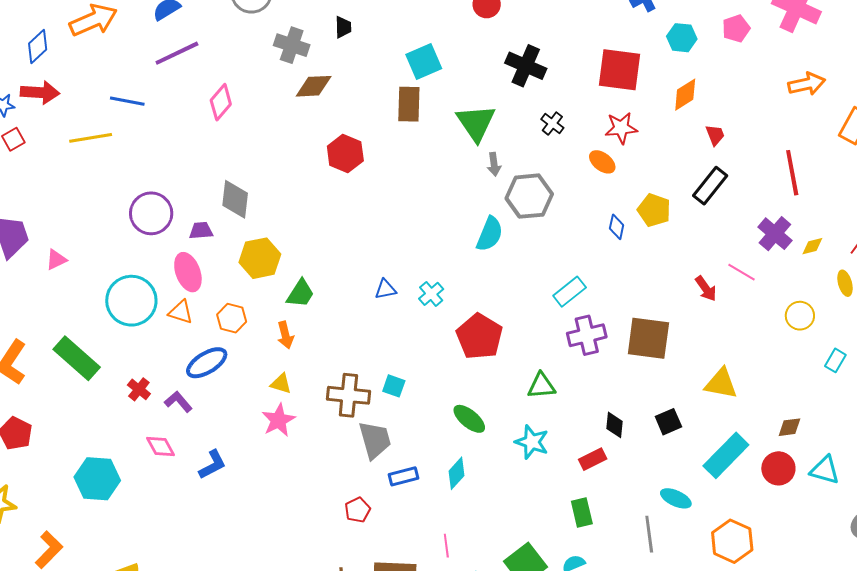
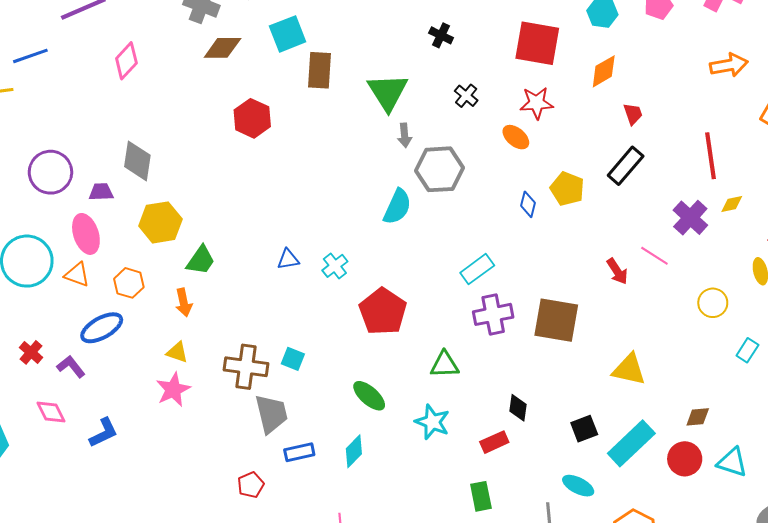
cyan square: (424, 62) -> (288, 34), moved
black cross: (526, 66) -> (441, 35), size x0.6
blue line: (127, 101) -> (30, 56), turned -32
yellow diamond: (812, 246) -> (732, 204), moved
black square: (668, 422) -> (584, 429), moved

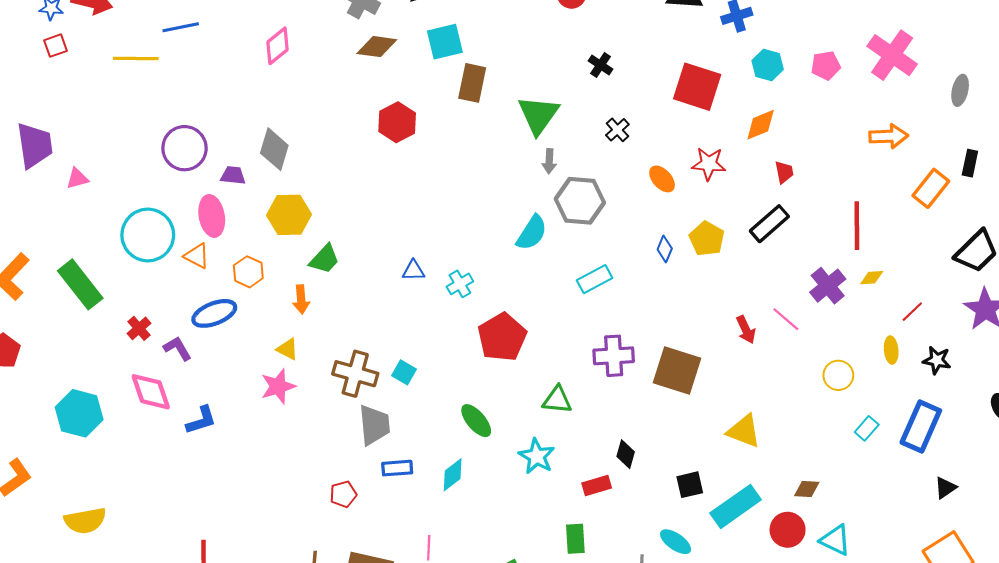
red star: (537, 103) -> (709, 164), moved
cyan rectangle: (477, 269) -> (595, 279), moved
pink diamond: (51, 412) -> (151, 392), size x1.4

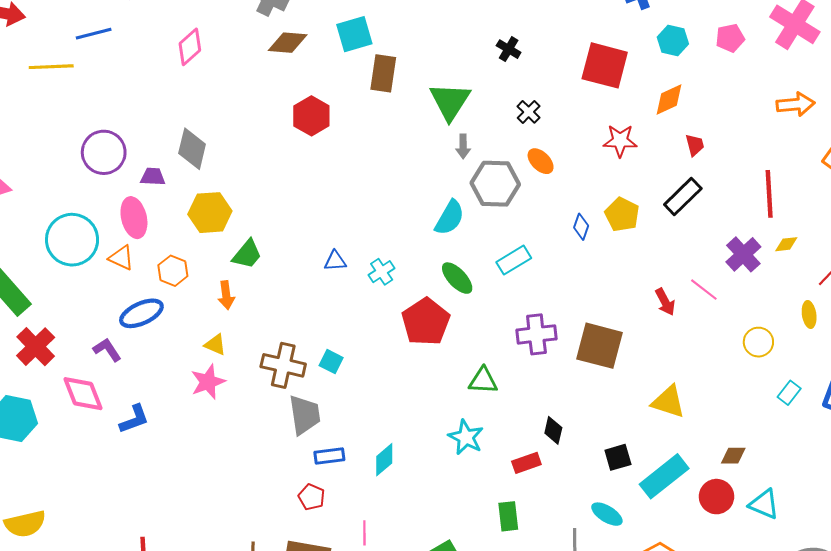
orange ellipse: (662, 179) -> (541, 161), moved
red cross: (139, 328) -> (36, 347), moved, size x1.6
green ellipse: (476, 421) -> (457, 278), moved
red pentagon: (343, 494) -> (312, 497), moved, turned -30

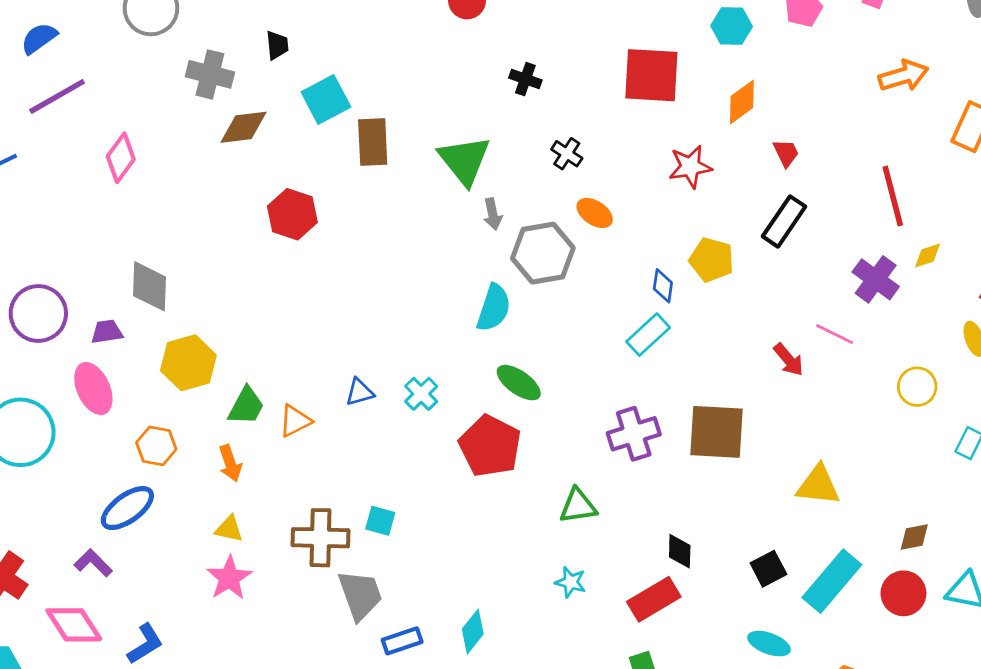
orange triangle: (121, 258) -> (295, 421), moved, turned -40
cyan rectangle: (514, 260) -> (648, 335), moved
cyan star: (466, 437) -> (571, 582), size x0.7
red rectangle: (526, 463) -> (654, 599), size x1.4

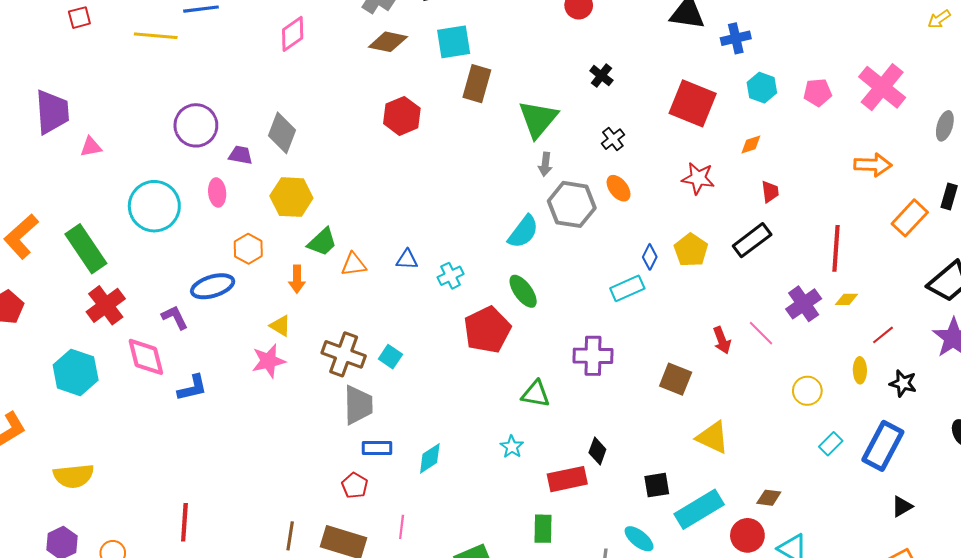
orange diamond: (742, 102) -> (751, 144), size x0.7
pink ellipse: (93, 389) -> (217, 192), size x0.7
brown square: (716, 432) -> (676, 379), moved, size x0.7

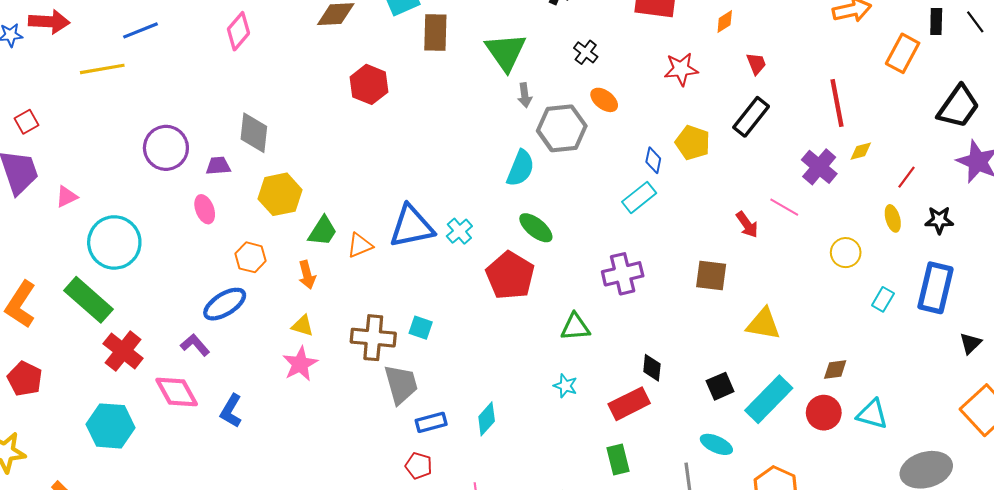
red square: (79, 18) -> (27, 122), moved
cyan circle: (154, 206) -> (114, 242), moved
blue triangle: (407, 260) -> (412, 226), size x2.0
blue L-shape: (192, 388) -> (231, 411), turned 148

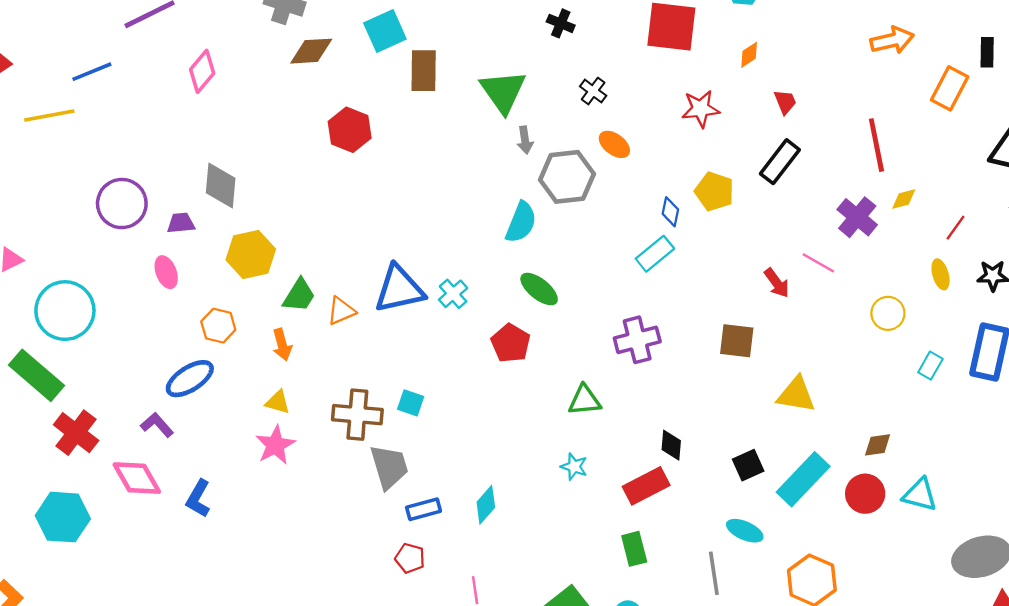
red pentagon: (510, 276) -> (511, 343), size x0.7

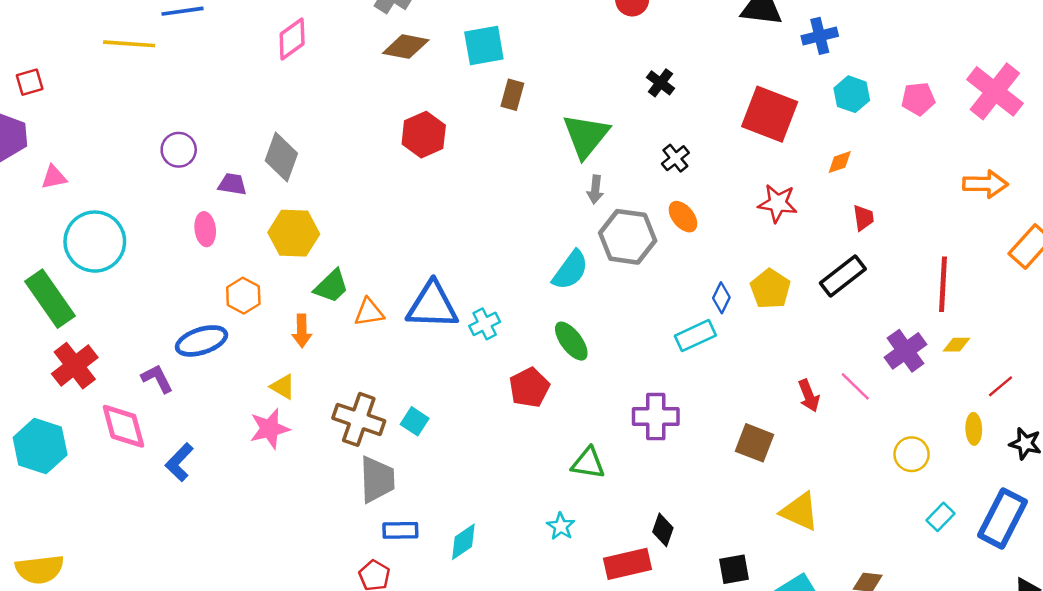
brown rectangle: (424, 71) -> (512, 95), size x0.7
purple circle: (122, 204) -> (179, 150), size x0.7

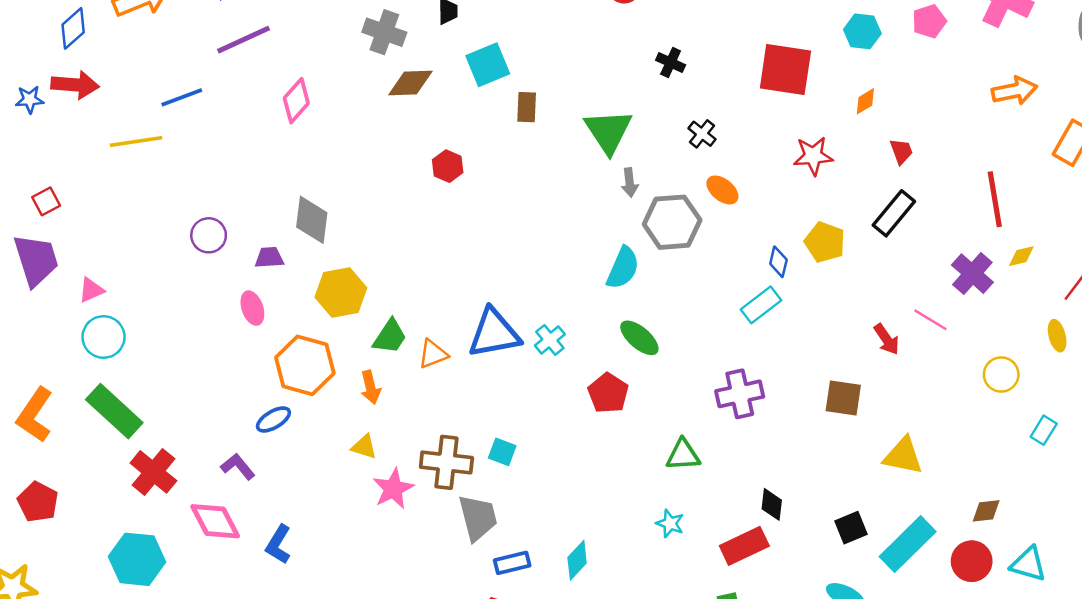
red hexagon: (424, 135) -> (448, 166), size x0.7
cyan circle: (95, 242) -> (104, 337), moved, size x0.7
orange hexagon: (243, 296) -> (305, 365), size x1.6
blue ellipse: (201, 341) -> (273, 419), size x0.7
pink star: (270, 429) -> (393, 489), moved

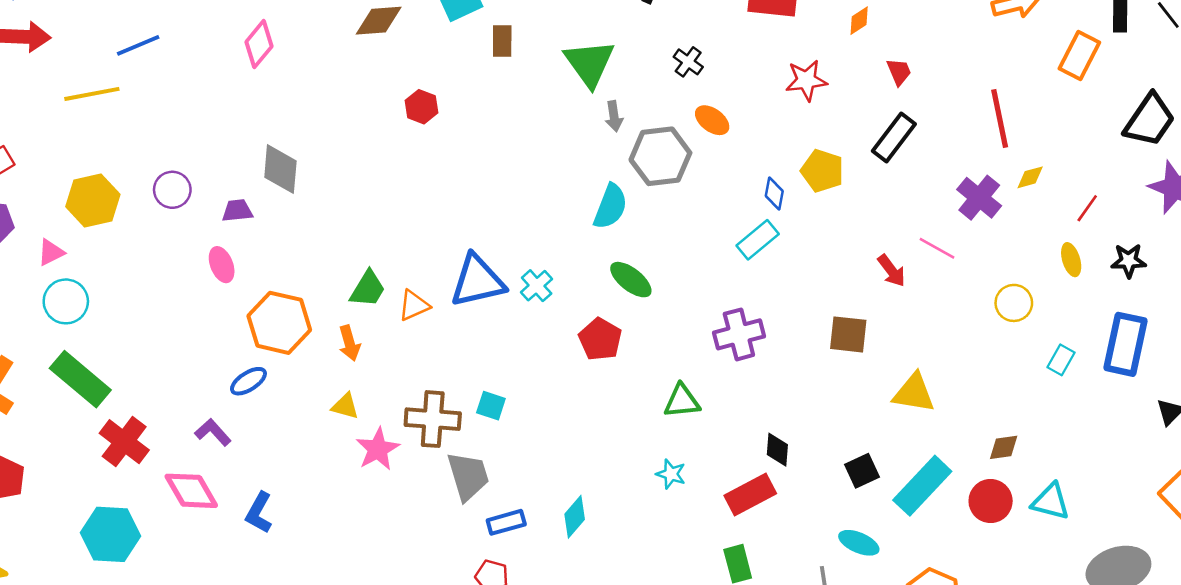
yellow hexagon: (341, 292) -> (93, 201), moved

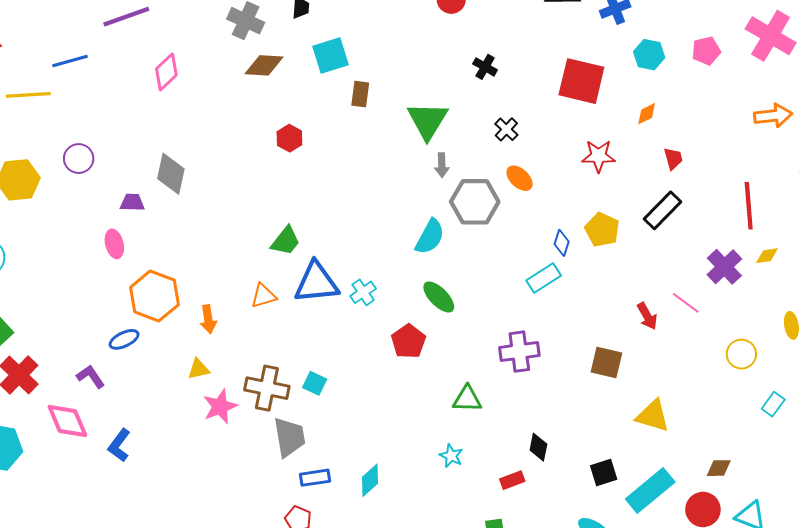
purple circle: (172, 190) -> (79, 159), moved
green trapezoid: (368, 289) -> (286, 241), moved
yellow triangle: (345, 406) -> (199, 369), turned -35
red rectangle: (750, 495) -> (512, 480), size x0.6

